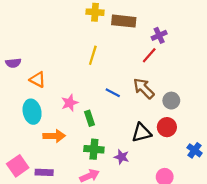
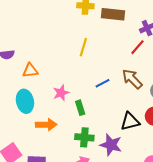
orange triangle: (38, 80) -> (30, 71), turned -35
blue line: (113, 93) -> (102, 83), turned -56
purple star: (122, 157) -> (111, 145), size x1.5

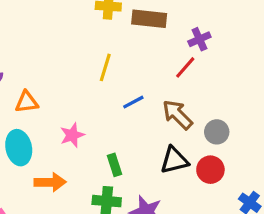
blue line: (102, 83) -> (133, 102), moved
green rectangle: (80, 108) -> (115, 165), moved
black triangle: (130, 121) -> (174, 160), moved

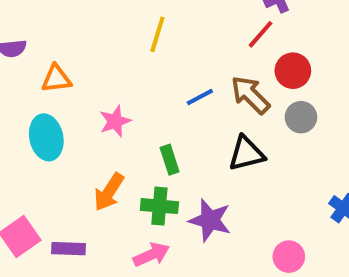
blue line: (133, 102) -> (200, 97), moved
red circle: (210, 170) -> (293, 71), moved
orange arrow: (50, 182) -> (109, 192), moved, turned 124

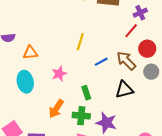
yellow line: (157, 34) -> (80, 42), moved

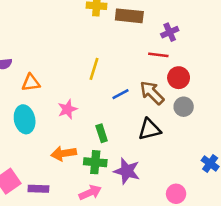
red line: (131, 31) -> (158, 55), turned 56
orange arrow: (56, 109) -> (64, 153), turned 48

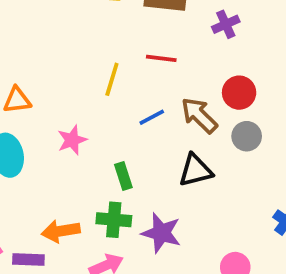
red line: (158, 55) -> (161, 58), moved
orange arrow: (64, 153) -> (61, 231), moved

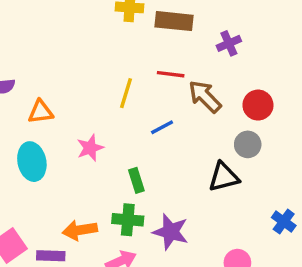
red circle: (239, 93) -> (258, 105), moved
brown arrow: (199, 115) -> (205, 96), moved
black triangle: (195, 170) -> (224, 177), moved

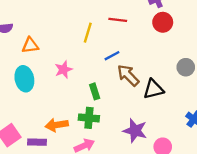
brown arrow: (205, 96) -> (128, 75), moved
red circle: (258, 105) -> (163, 22), moved
gray circle: (248, 144) -> (186, 67), moved
purple star: (171, 232) -> (135, 131), moved

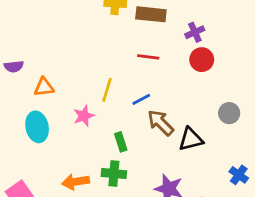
yellow line: (88, 33) -> (107, 90), moved

